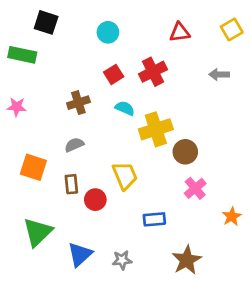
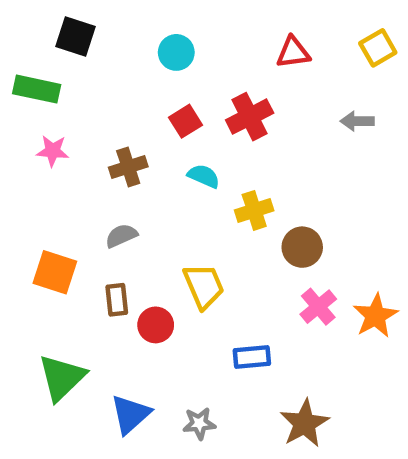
pink star: (17, 107) -> (53, 151), moved
yellow cross: (156, 129) -> (254, 210), size x0.7
orange star: (232, 216) -> (375, 316), moved, size x1.4

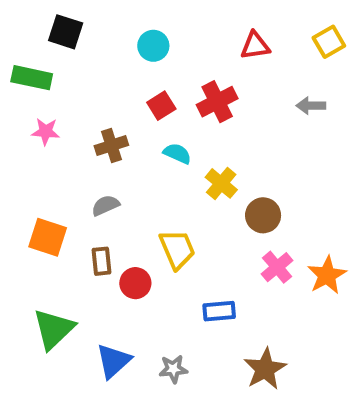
yellow cross: (254, 210) -> (221, 183), turned -32

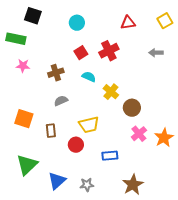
gray semicircle: (105, 205) -> (61, 101), moved
yellow trapezoid: (177, 249) -> (89, 125), turned 100
red circle: (135, 283) -> (76, 145), moved

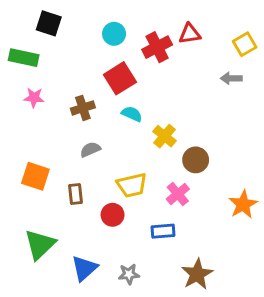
yellow square: (165, 21) -> (245, 44), moved
red cross: (109, 51) -> (157, 47), moved
red square: (81, 53) -> (120, 78), size x1.5
pink cross: (139, 134) -> (178, 194), moved

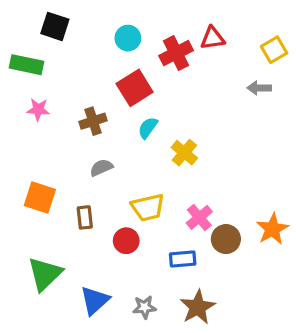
cyan semicircle: (132, 114) -> (148, 128), turned -78
brown circle: (196, 160) -> (226, 239), moved
brown star: (197, 274) -> (198, 307), moved

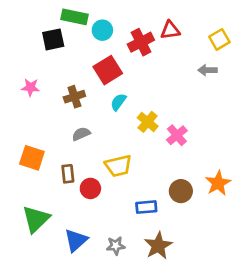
black square: (55, 26) -> (53, 39), moved, turned -30
green rectangle: (27, 65) -> (74, 17), moved
pink cross: (199, 217) -> (177, 135), moved
red circle: (126, 241) -> (90, 188), moved

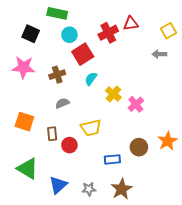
cyan circle: (102, 30) -> (69, 35), moved
black square: (53, 39) -> (31, 34), moved, turned 36
pink star: (31, 87) -> (23, 67), size x1.6
green triangle: (36, 219) -> (28, 169), turned -45

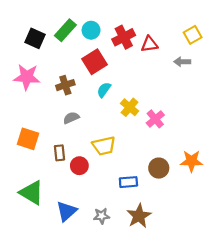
green rectangle: (57, 13) -> (65, 30), moved, turned -60
red triangle: (131, 24) -> (149, 44), moved
cyan circle: (69, 35) -> (91, 30), moved
orange star: (168, 141) -> (191, 161), turned 30

